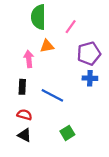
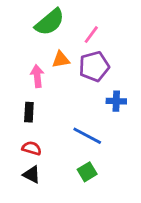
green semicircle: (38, 17) -> (50, 22), turned -130
purple pentagon: (89, 54) -> (94, 66), moved
blue line: (52, 95) -> (87, 136), moved

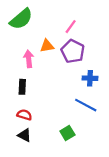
green semicircle: (50, 22) -> (21, 19), moved
purple pentagon: (94, 66) -> (73, 51), turned -30
blue line: (87, 136) -> (86, 105), moved

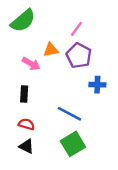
pink arrow: (29, 59) -> (31, 64), turned 126
blue line: (86, 105) -> (69, 114), moved
green square: (67, 133) -> (73, 144), size x1.5

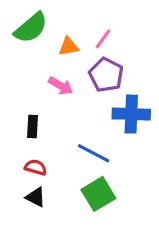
orange triangle: (51, 50) -> (69, 47), moved
pink arrow: (31, 64) -> (61, 86), moved
blue cross: (97, 85) -> (131, 114), size x1.6

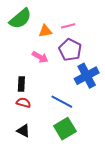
pink line: (103, 39) -> (68, 26), turned 40
blue cross: (131, 114) -> (87, 76), turned -30
red semicircle: (36, 167) -> (23, 103), moved

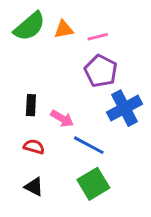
orange triangle: (45, 31) -> (64, 29), moved
pink arrow: (40, 57) -> (62, 118), moved
black rectangle: (21, 84) -> (31, 105), moved

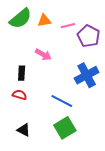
purple pentagon: (101, 71) -> (89, 36), moved
pink arrow: (62, 118) -> (43, 55), moved
red semicircle: (34, 147) -> (19, 95), moved

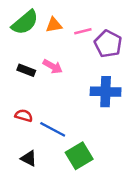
black rectangle: (22, 73) -> (26, 70), moved, turned -72
blue cross: (87, 75) -> (106, 92), turned 30
blue line: (62, 101) -> (53, 129), moved

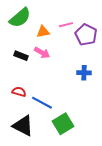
orange triangle: (54, 25) -> (43, 32), moved
blue cross: (106, 92) -> (84, 73), size x0.6
black triangle: (29, 158) -> (23, 126), size x1.6

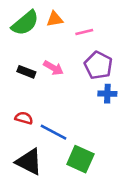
orange triangle: (43, 32) -> (55, 19), moved
purple pentagon: (86, 35) -> (98, 65), moved
green square: (63, 124) -> (80, 159), turned -35

